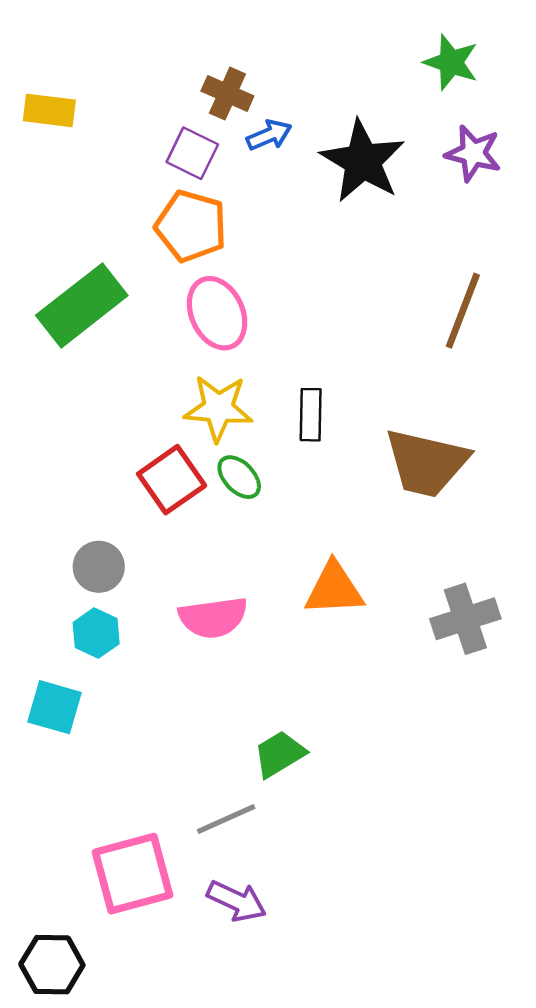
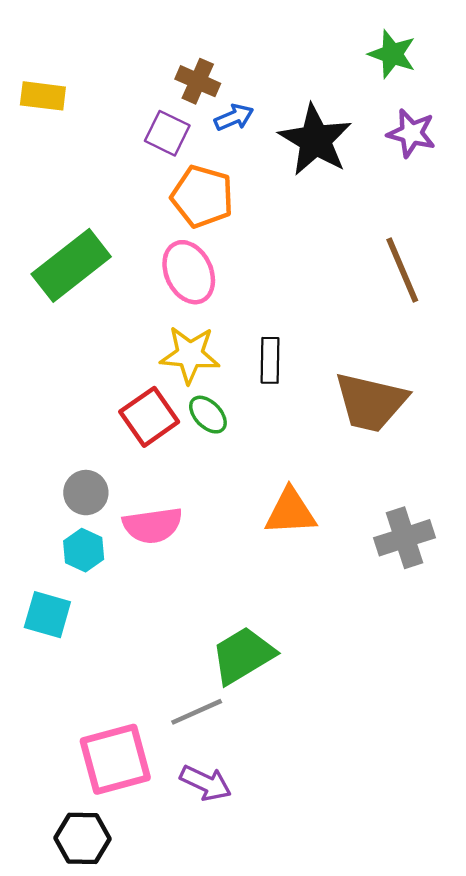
orange pentagon: (191, 226) -> (202, 196), moved
brown line: (463, 311) -> (402, 270), turned -44
pink semicircle: (213, 617) -> (153, 525), moved
green trapezoid: (279, 754) -> (243, 655), size x1.4
black hexagon: (52, 965) -> (82, 838), moved

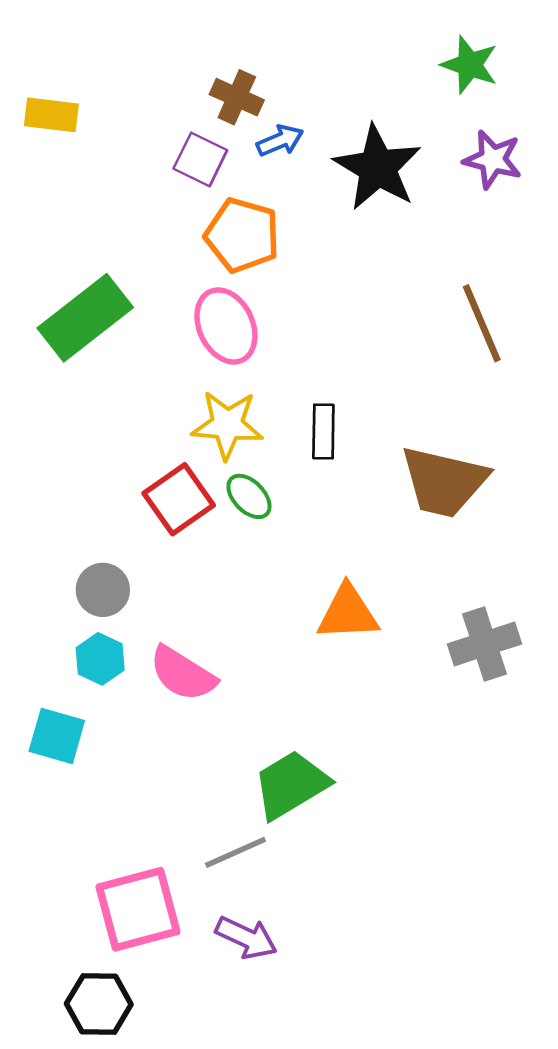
pink semicircle: (153, 525) -> (183, 674), moved, turned 40

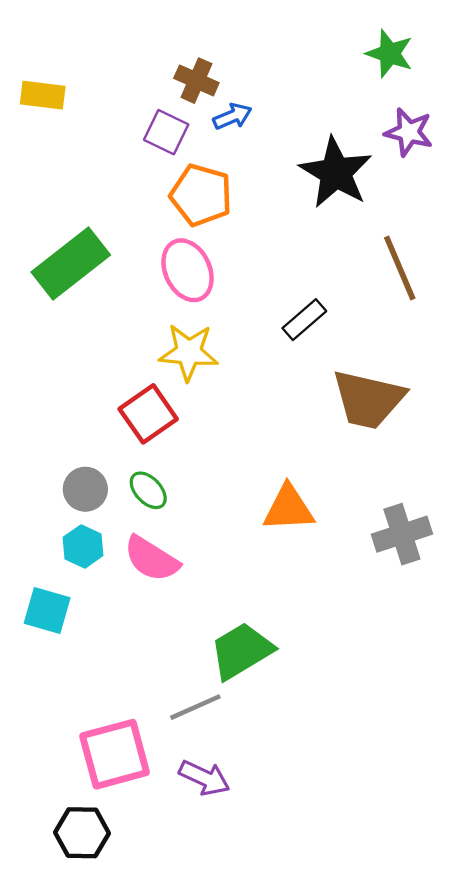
black star: (378, 168) -> (336, 173), moved
black rectangle: (323, 432) -> (304, 320), moved, turned 48
green ellipse: (249, 496) -> (148, 490), moved

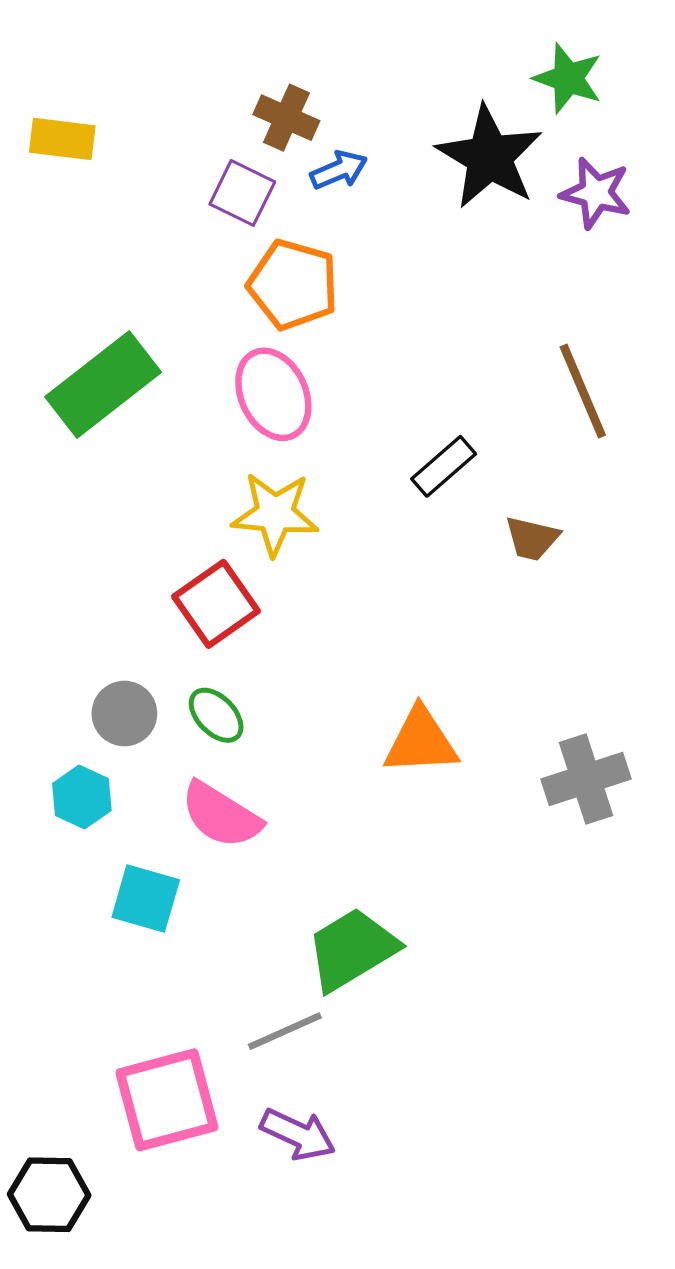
black star: (336, 173) -> (489, 157), moved
brown trapezoid: (368, 399) -> (532, 538), moved, size x0.5
cyan hexagon: (83, 546) -> (82, 797), moved
cyan square: (47, 610) -> (146, 899), moved
black hexagon: (82, 833) -> (49, 1195), moved

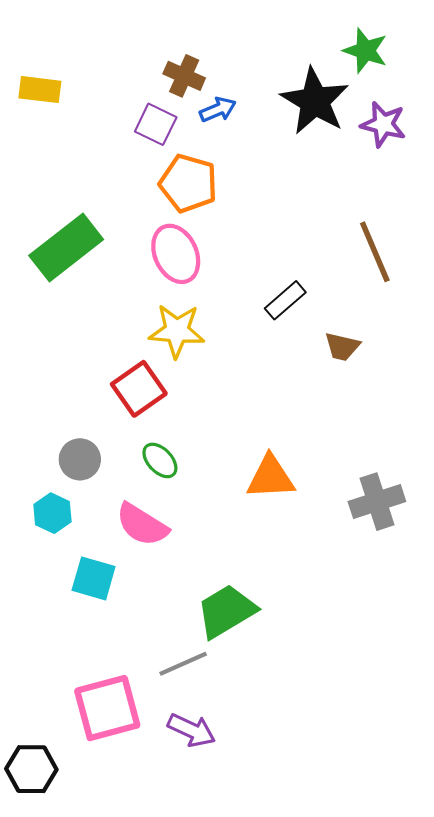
green ellipse: (216, 715) -> (160, 460), moved

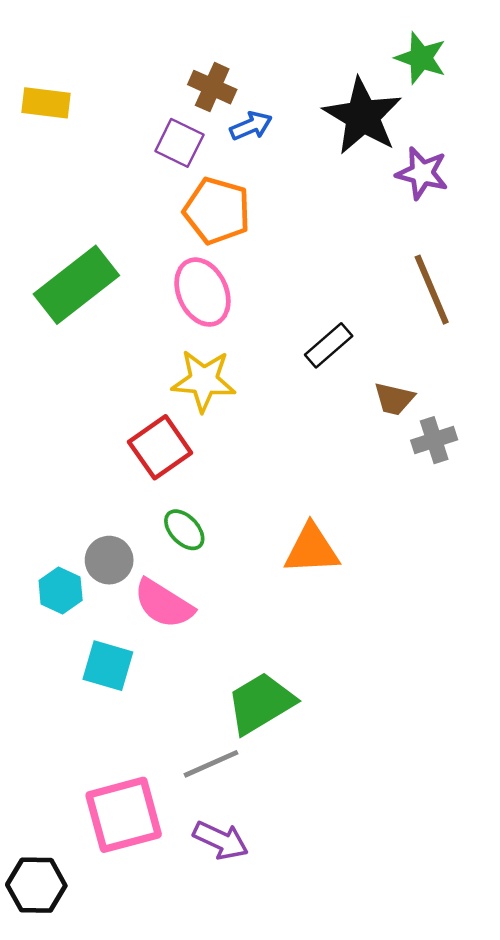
purple star: (383, 124) -> (422, 173), moved
gray circle: (80, 459) -> (109, 560), moved
gray cross: (377, 502) -> (434, 440), moved, size x0.7

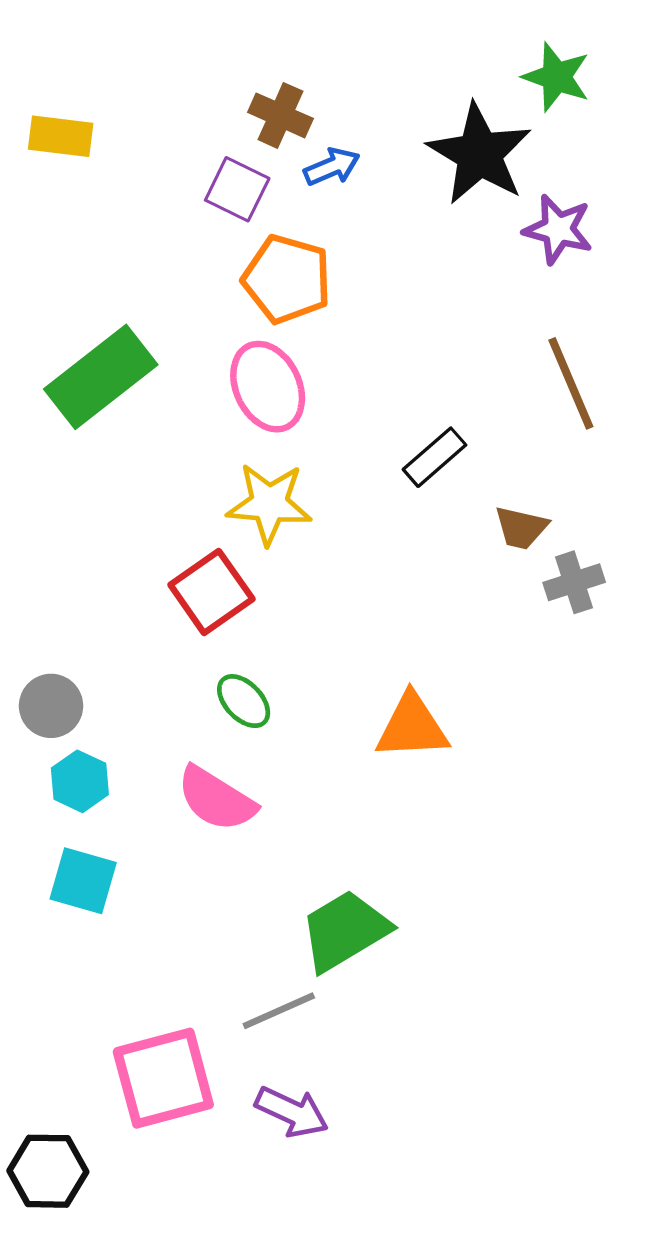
gray circle: (109, 560) -> (51, 706), moved
cyan square: (108, 666) -> (83, 881), moved

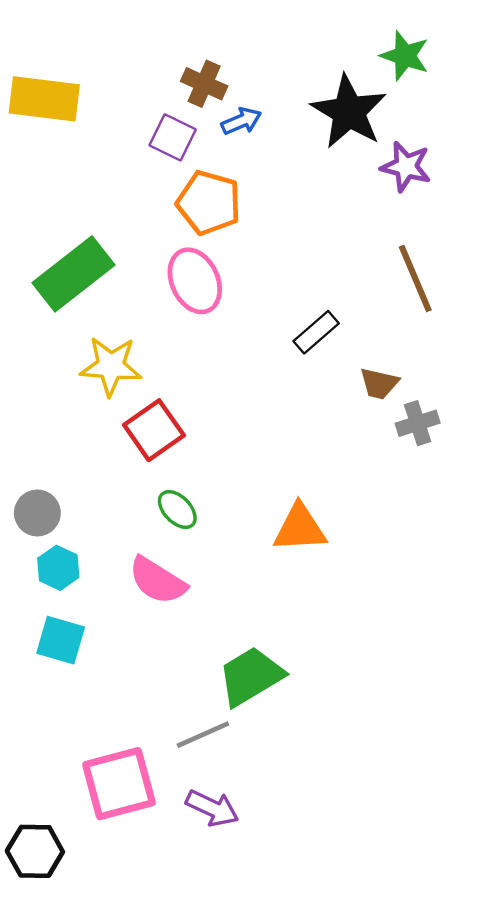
yellow rectangle: (61, 136) -> (44, 99), size x1.5
yellow star: (269, 504) -> (111, 366), moved

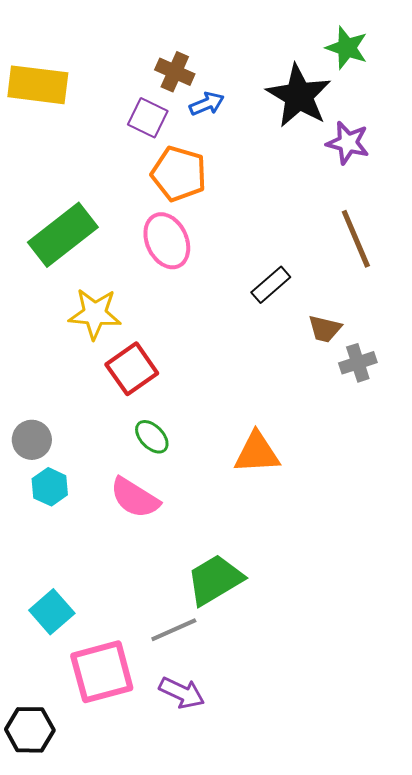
cyan square: (61, 640) -> (52, 612), moved, turned 33

